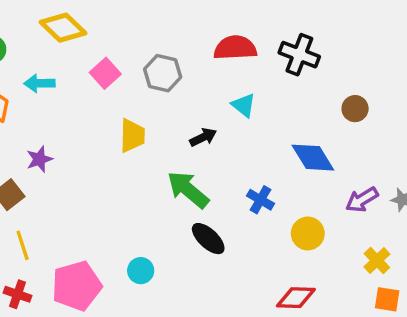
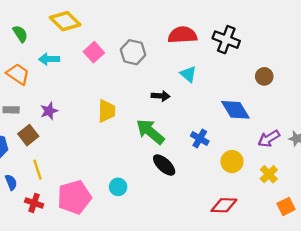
yellow trapezoid: (132, 136) -> (107, 111), moved
black arrow: (203, 137) -> (161, 96), turned 30
yellow cross: (377, 260) -> (269, 174), moved
orange square: (387, 299) -> (286, 206), turned -36

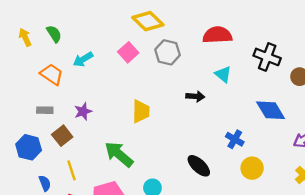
yellow diamond: (65, 21) -> (148, 21), moved
black cross: (226, 40) -> (267, 57), moved
cyan arrow: (49, 59) -> (83, 59), turned -30
green arrow: (150, 132) -> (119, 154), moved
yellow circle: (232, 162) -> (252, 168), moved

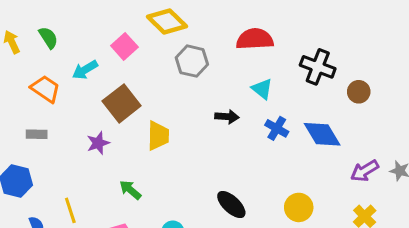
pink square: (128, 52) -> (124, 46), moved
purple star: (83, 111) -> (98, 143), moved
brown square: (62, 136) -> (122, 103), moved, size x1.4
blue cross: (235, 139) -> (277, 128), moved
green arrow: (119, 154) -> (130, 190), size x0.6

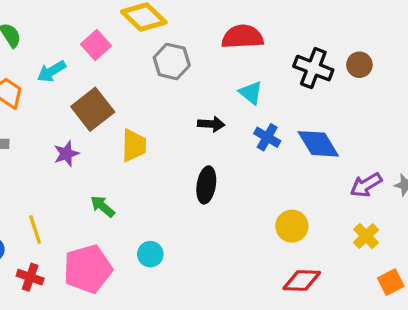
brown circle: (359, 92) -> (359, 65), moved
black ellipse: (231, 205) -> (206, 185), moved, turned 56

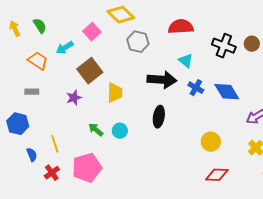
black arrow: (211, 124) -> (162, 80), size x1.8
cyan circle: (150, 254) -> (120, 131), moved
red cross: (30, 277) -> (52, 173), turned 35

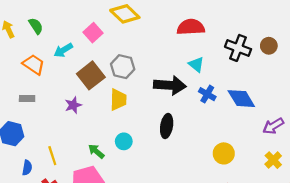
gray hexagon: (138, 42) -> (123, 67), moved
green arrow: (96, 130) -> (96, 151), moved
blue semicircle: (32, 155) -> (27, 168), turned 32

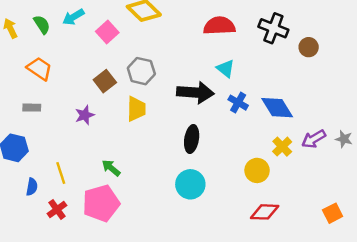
black cross: (238, 48) -> (273, 28), moved
cyan arrow: (63, 50) -> (73, 17), moved
brown square: (91, 75) -> (105, 81), size x0.7
cyan circle: (124, 141) -> (190, 184), moved, size x1.5
yellow cross: (273, 160) -> (282, 147), moved

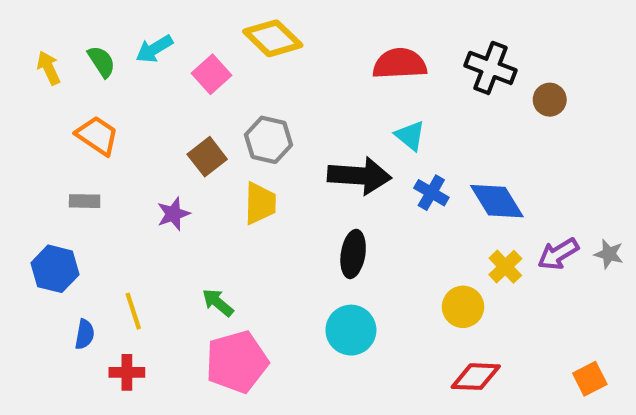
pink pentagon: (101, 203) -> (237, 362), moved
red cross: (57, 209) -> (127, 372), turned 36

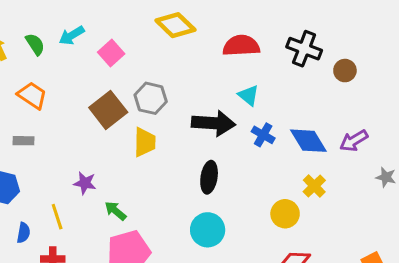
yellow diamond: (273, 38) -> (175, 25), moved
brown square: (207, 157) -> (108, 110), size x1.4
purple star: (173, 214) -> (85, 183), moved, turned 30
purple arrow: (558, 254) -> (354, 141), moved

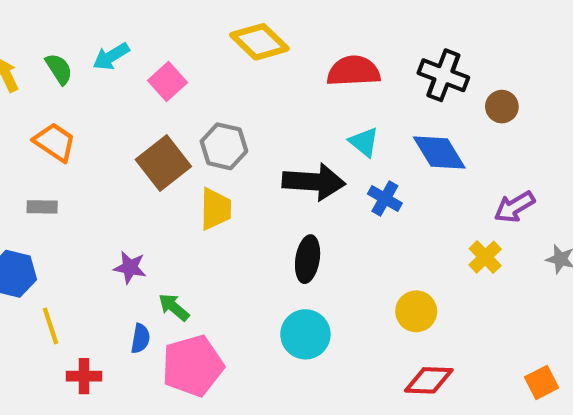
blue diamond: (308, 141) -> (439, 153), moved
yellow cross: (314, 186) -> (485, 257), moved
yellow line: (57, 217) -> (51, 326), moved
blue semicircle: (23, 233) -> (140, 339), moved

